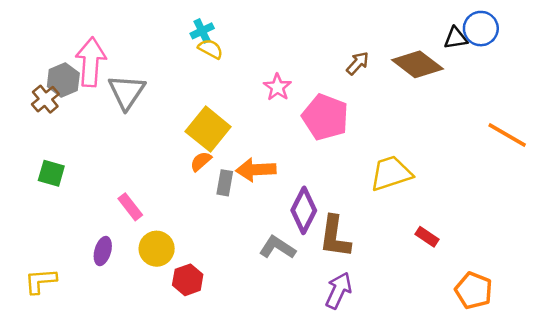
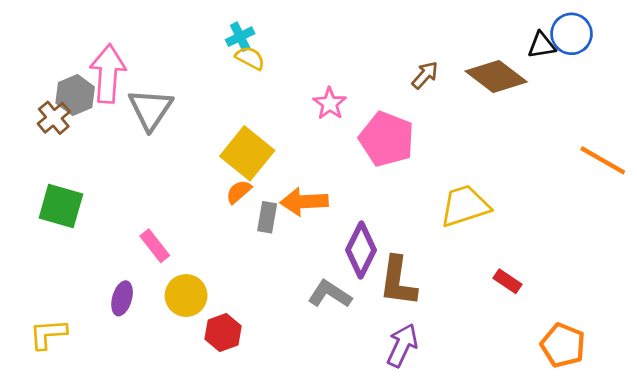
green square: (51, 173) -> (61, 206), size x1.4

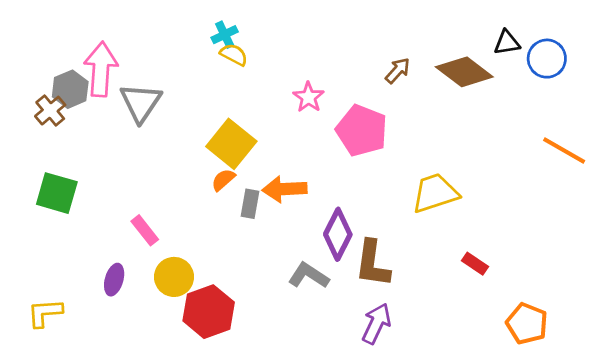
blue circle: (571, 34) -> (547, 59), moved
red hexagon: (223, 332) -> (209, 312), size x1.5

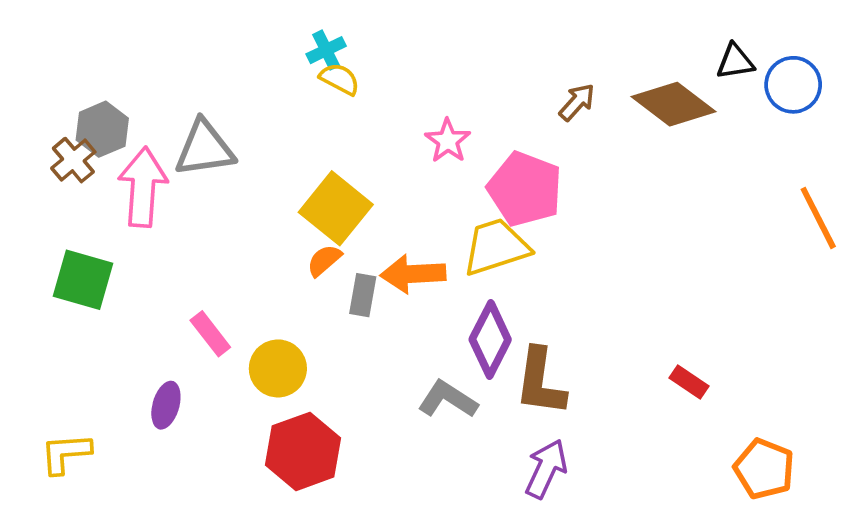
pink arrow: (101, 69) -> (143, 187), moved
gray triangle: (141, 103) -> (205, 148), turned 48
orange line: (564, 150) -> (818, 218), turned 33
yellow trapezoid: (435, 193) -> (496, 247), moved
yellow circle: (174, 277) -> (278, 368), moved

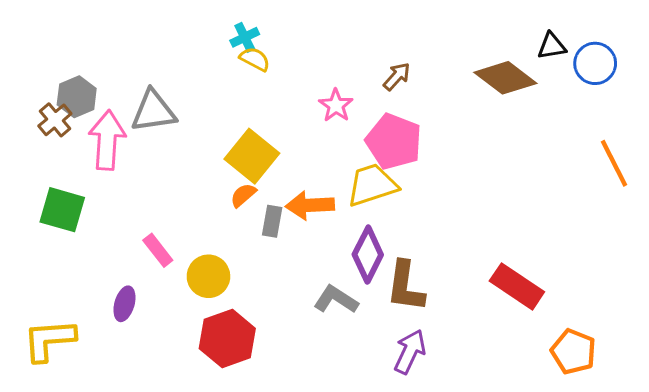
brown arrow: (577, 102) -> (397, 76), moved
red rectangle: (689, 382) -> (517, 286), size x1.8
yellow L-shape: (66, 453) -> (49, 340), size x1.4

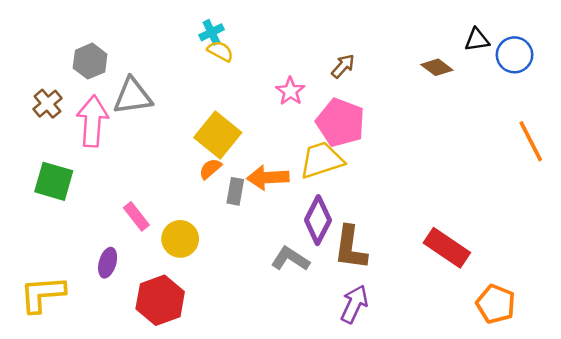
brown diamond: (505, 78) -> (437, 67), size x0.6
gray hexagon: (77, 97) -> (90, 61), moved
red hexagon: (227, 339) -> (160, 300), moved

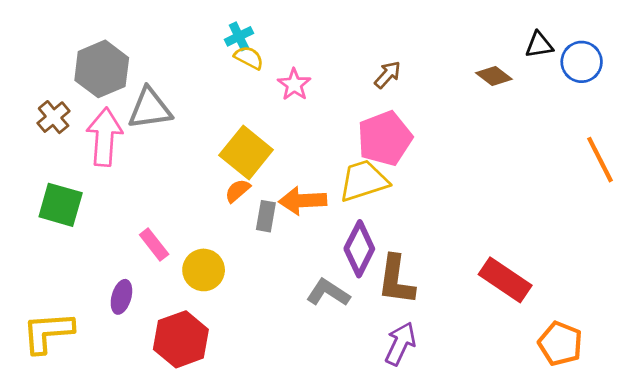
gray hexagon: (90, 61) -> (102, 69), size x1.4
pink star: (290, 91) -> (294, 85), moved
pink pentagon: (340, 122) -> (385, 138), turned 30

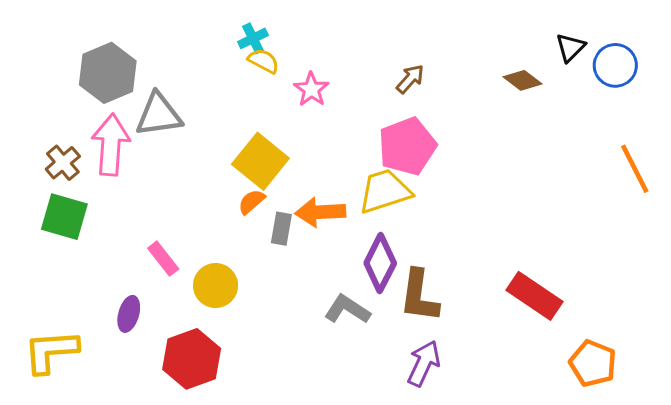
black triangle: (539, 45) -> (570, 47), turned -36
brown cross: (54, 117) -> (63, 163), moved

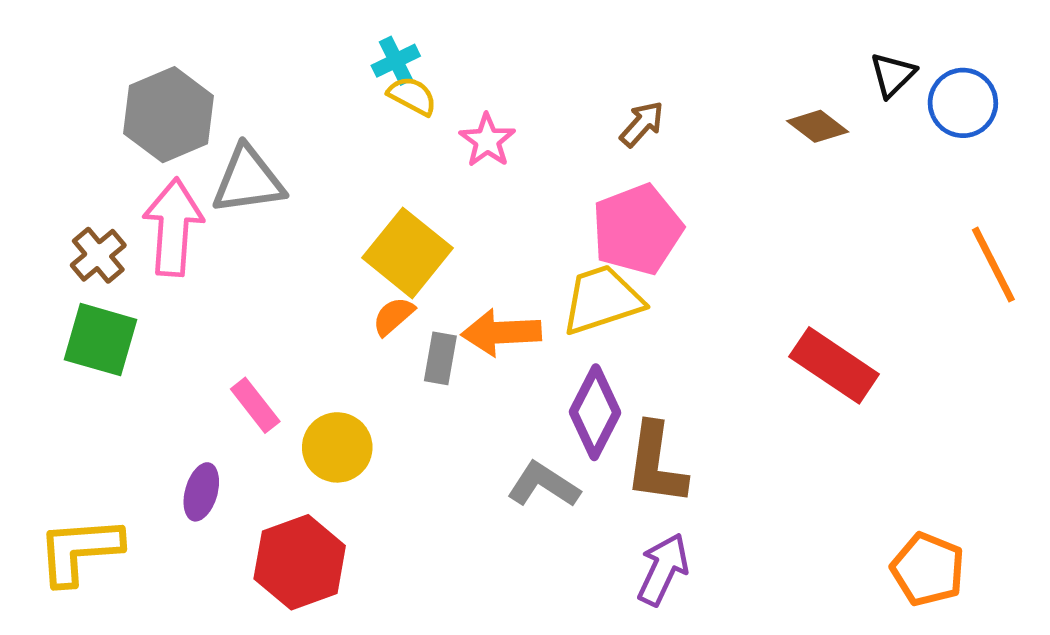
red rectangle: (534, 296) -> (834, 365), moved

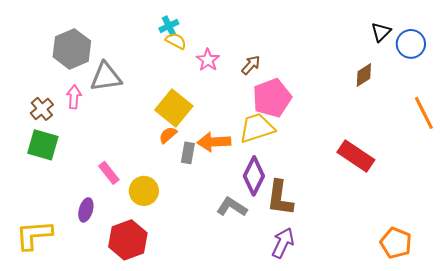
brown arrow: (642, 124) -> (251, 65), moved
brown diamond: (818, 126) -> (364, 75), moved, turned -70
pink arrow: (173, 227) -> (74, 97), size x0.6

